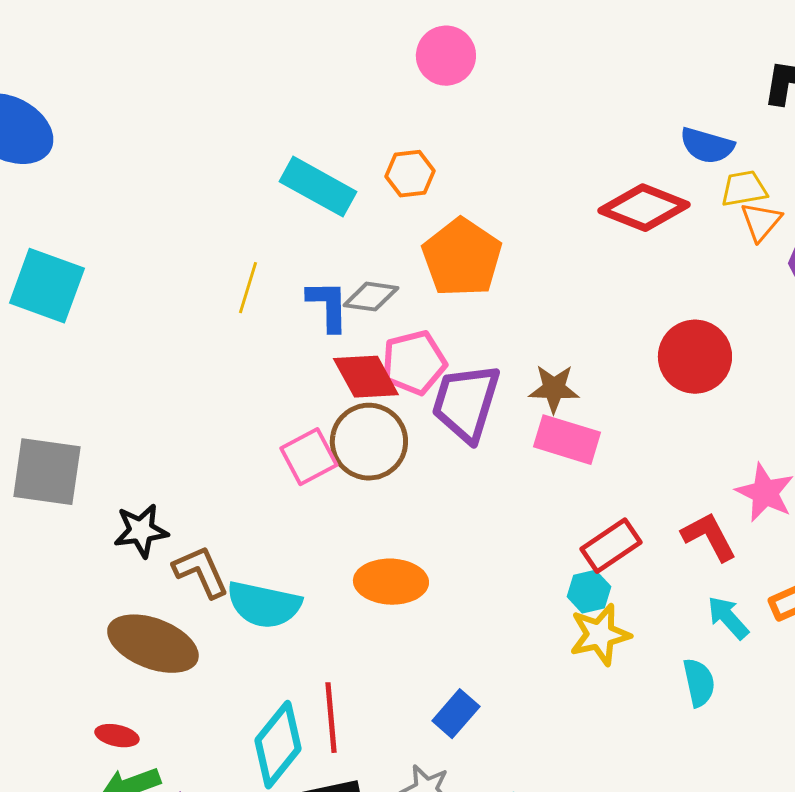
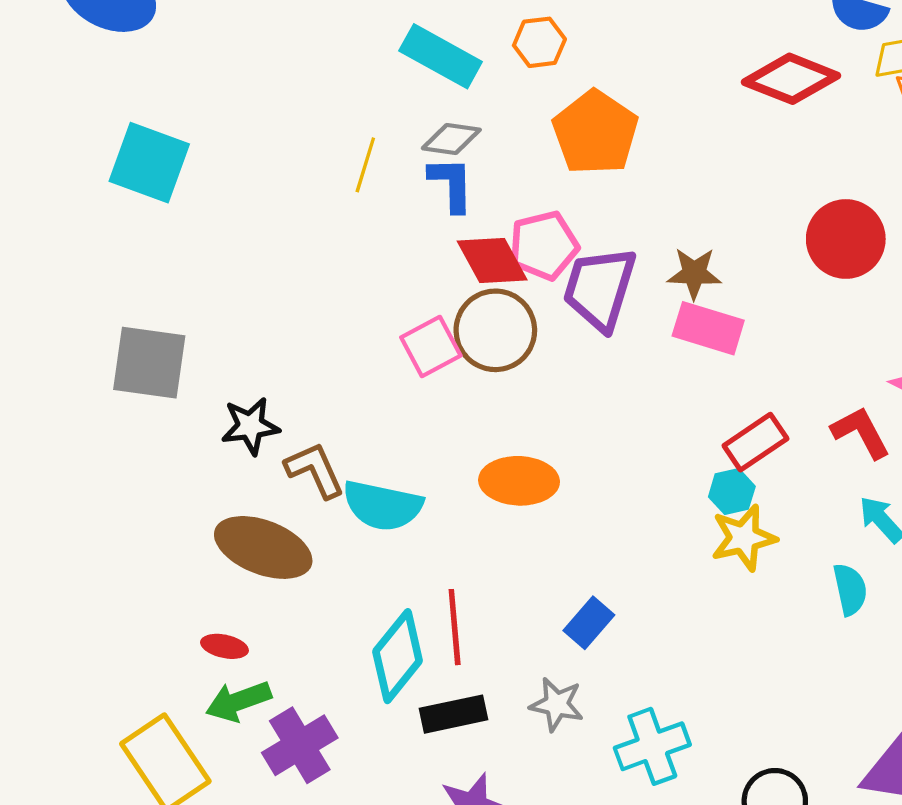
gray diamond: (371, 297) -> (451, 139), moved

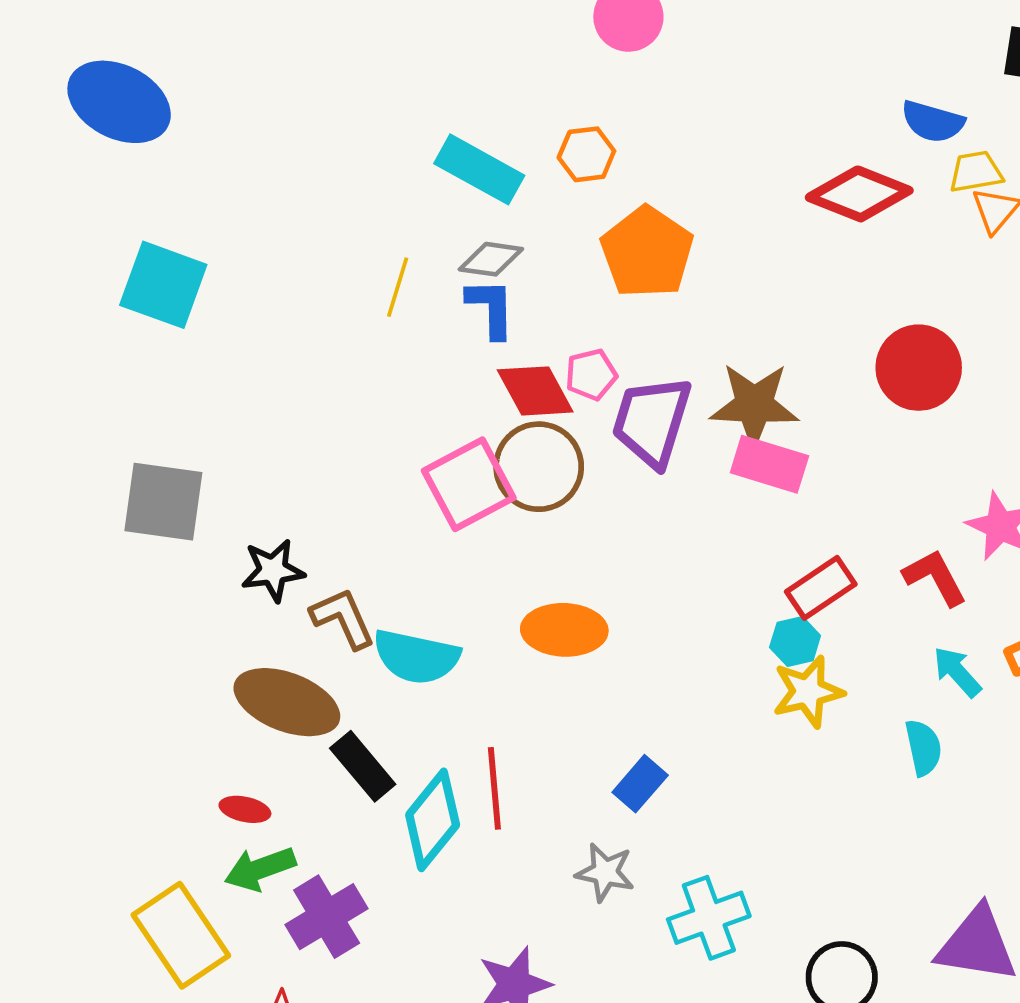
pink pentagon: (544, 245) -> (591, 375), size x0.7
brown star: (694, 273) -> (754, 405), size x1.5
pink square: (431, 346) -> (469, 484), size x1.4
black rectangle: (453, 714) -> (363, 766), moved, turned 62

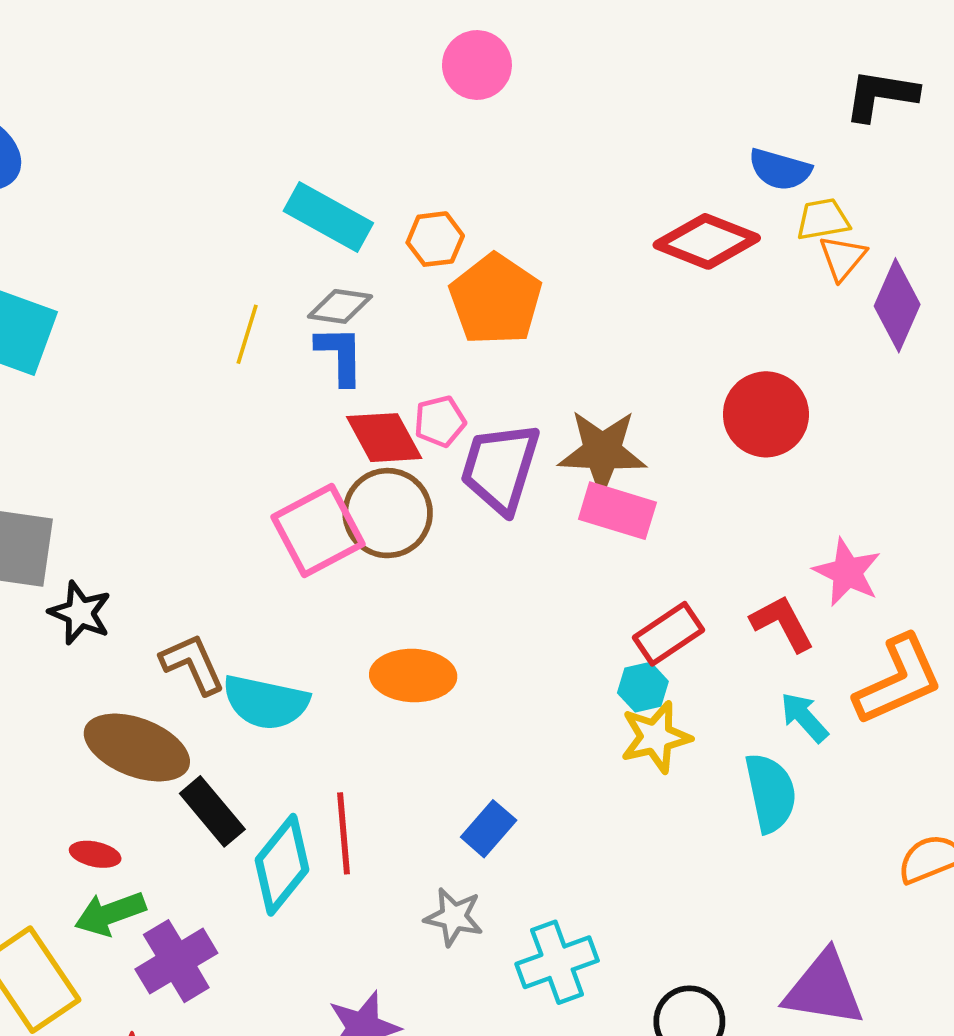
orange hexagon: (586, 154) -> (435, 239), moved
black star: (273, 570) -> (80, 613), moved, turned 30
cyan semicircle: (923, 748) -> (771, 793), size x1.4

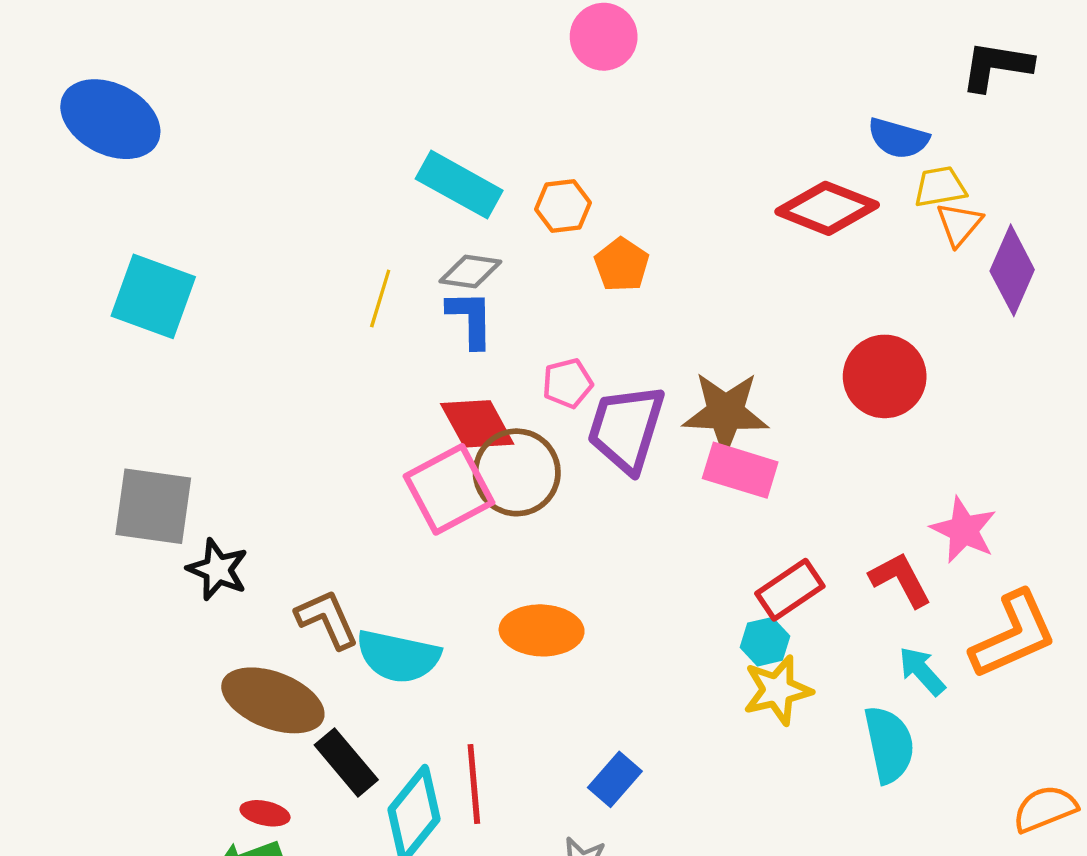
orange pentagon: (496, 299) -> (622, 265), size x0.6
red diamond: (384, 438) -> (477, 424), moved
red ellipse: (95, 854) -> (265, 813), moved

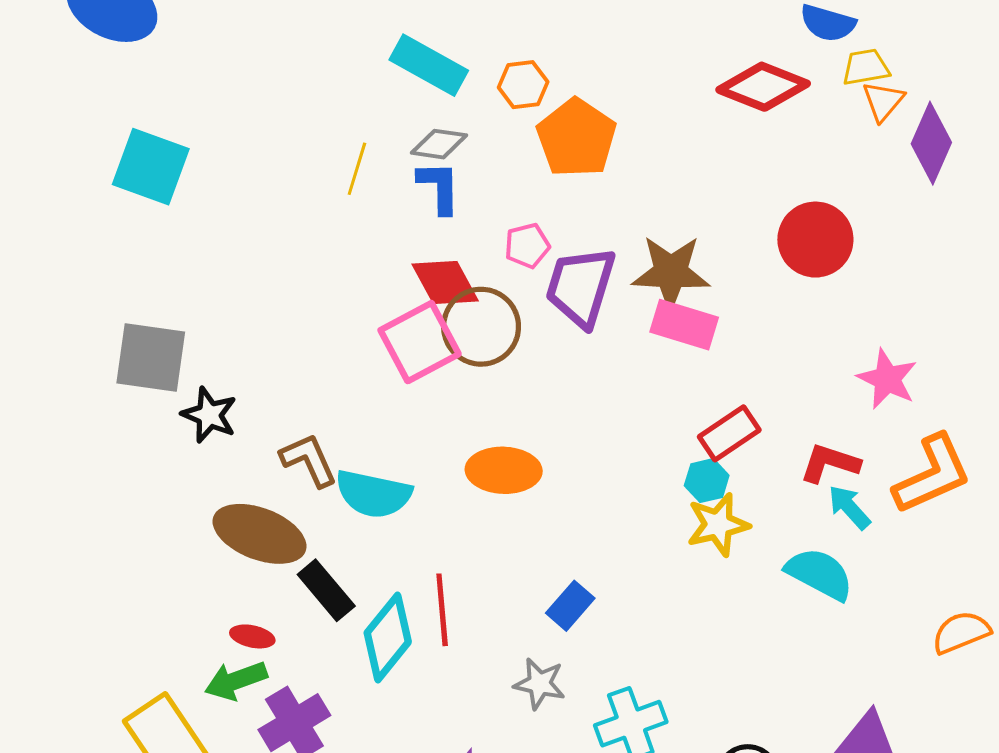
orange pentagon: (622, 265) -> (576, 138), size x1.6
red L-shape: (900, 580) -> (830, 463), moved, turned -44
cyan semicircle: (889, 744) -> (820, 574), turned -50

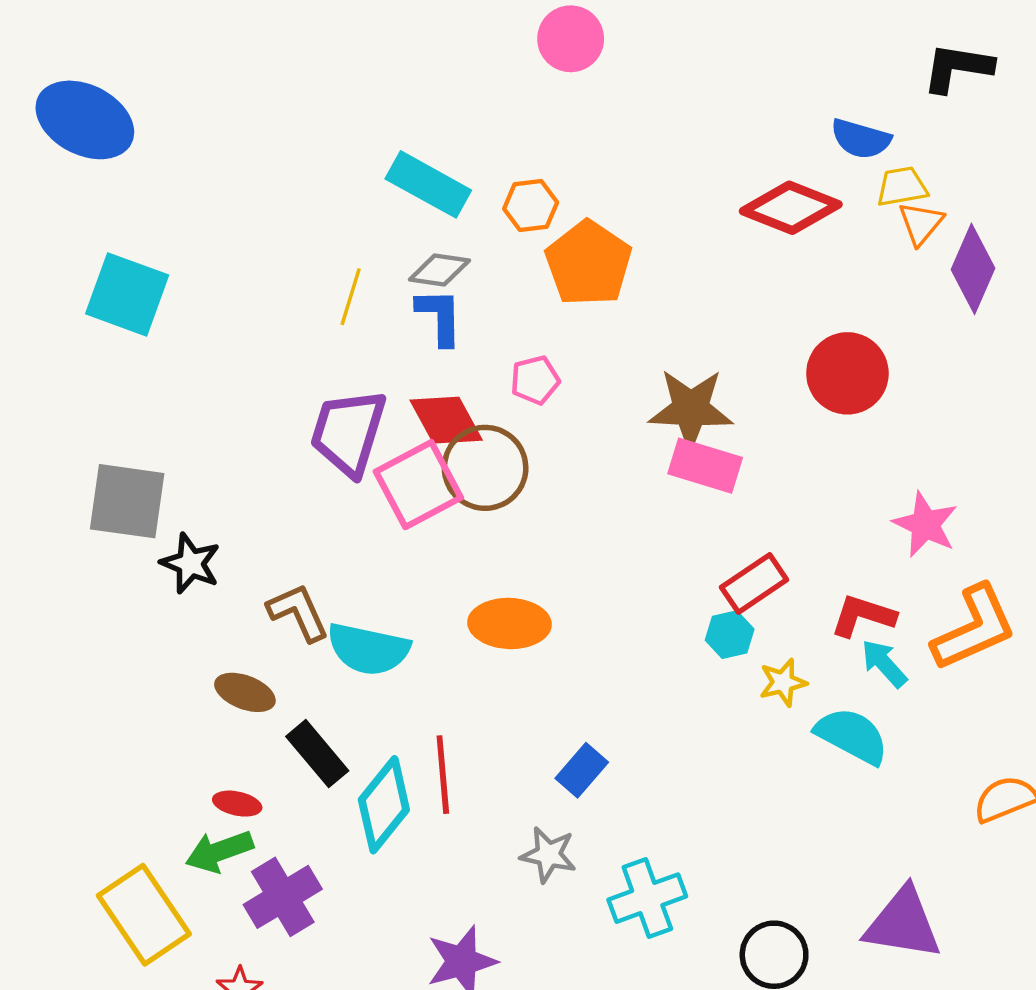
purple trapezoid: (581, 287) -> (348, 432), moved
yellow star: (718, 525) -> (783, 682), moved, size x0.7
brown ellipse: (260, 534) -> (245, 692), size x0.6

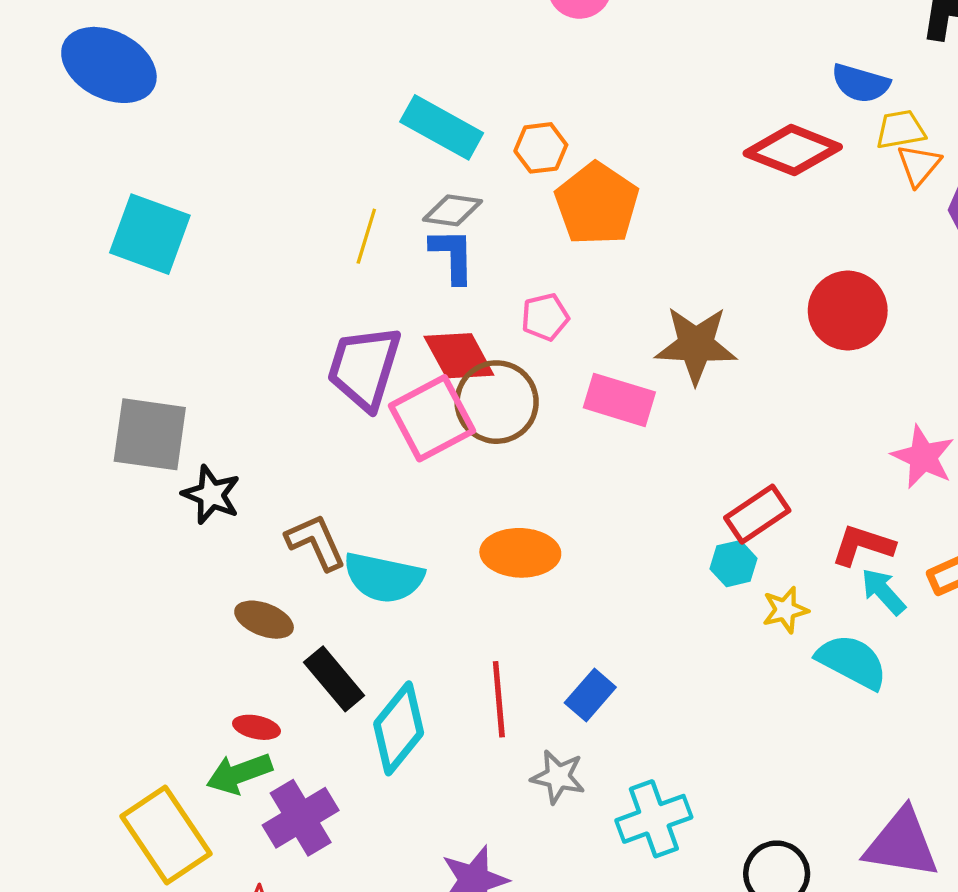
pink rectangle: (705, 466) -> (619, 400), moved
red line: (443, 775) -> (499, 699), moved

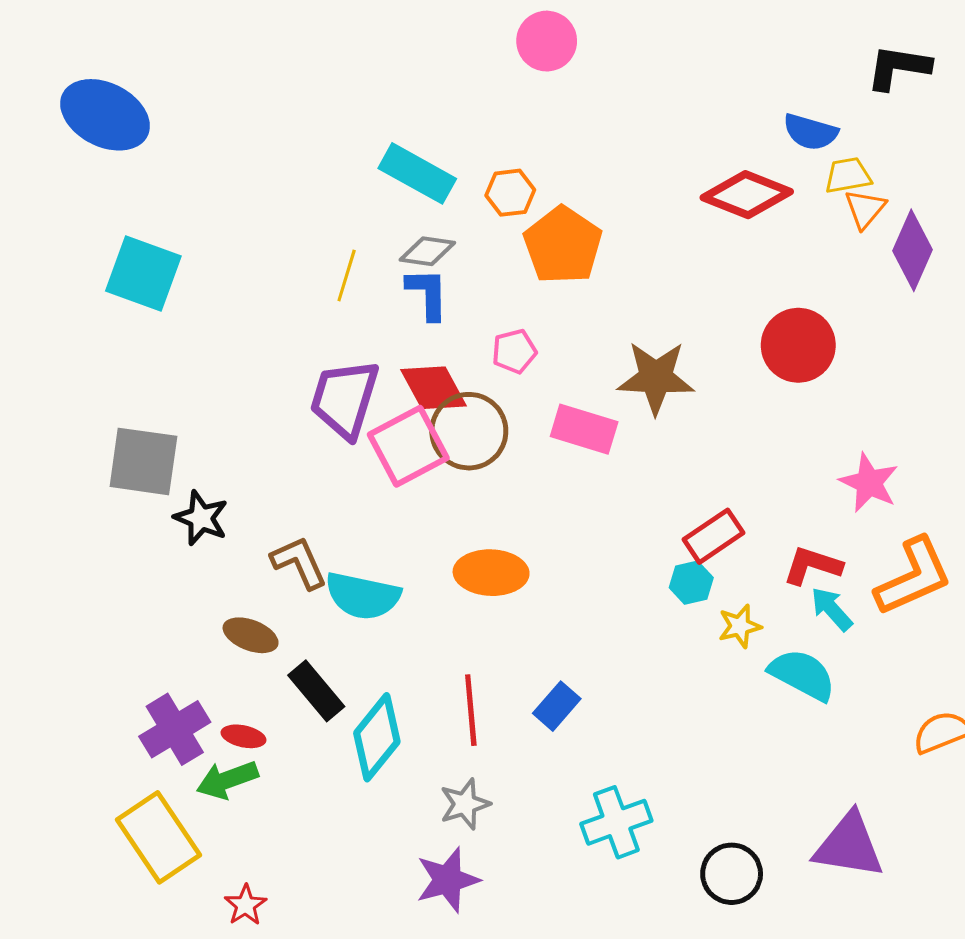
gray star: (558, 777) -> (465, 804), moved, turned -30
purple cross: (301, 818) -> (175, 729), moved

